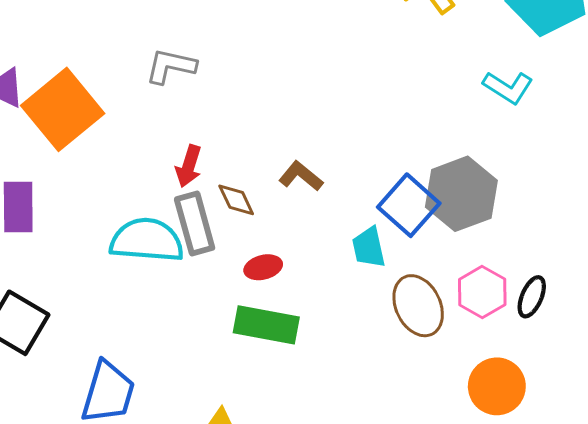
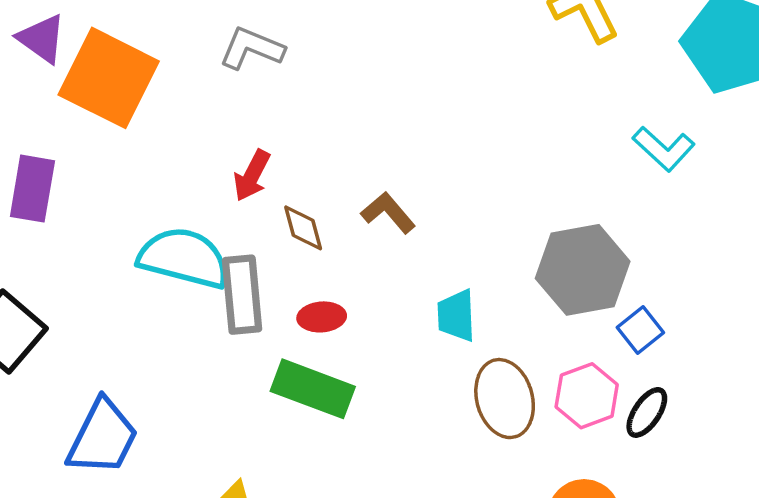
orange square: (63, 109) -> (109, 78), turned -34
blue square: (409, 205) -> (640, 330), moved, size x0.6
gray rectangle: (195, 223) -> (242, 295), moved

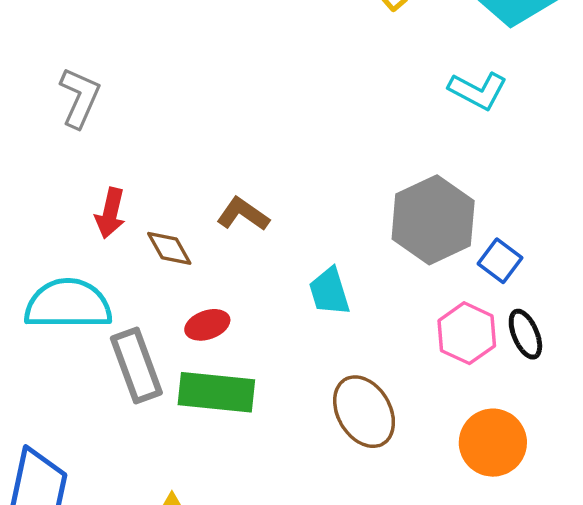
gray L-shape: (252, 48) -> (80, 98), turned 106
gray rectangle: (242, 295) -> (136, 365), moved
brown ellipse: (505, 399) -> (364, 412), moved
black ellipse: (647, 412) -> (525, 334), turned -42

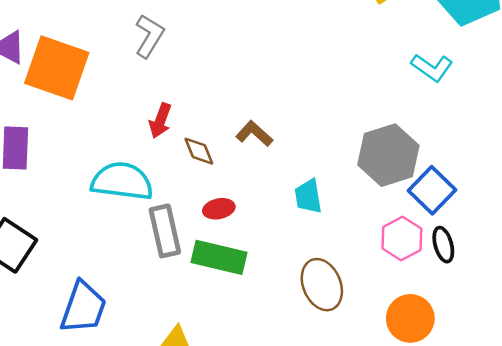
blue square: (500, 261) -> (432, 190), size x1.5

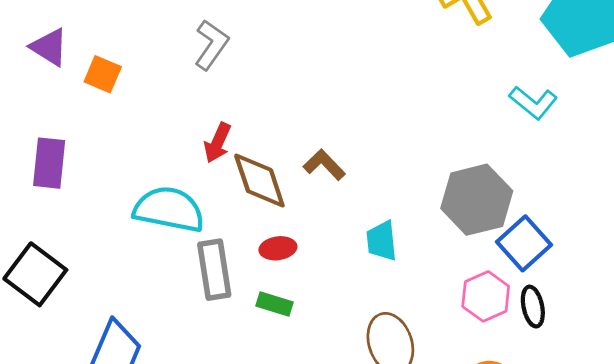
orange square: (57, 68) -> (103, 74), size x0.5
brown diamond: (199, 151) -> (259, 181), size x1.6
green rectangle: (219, 257) -> (274, 304), size x0.6

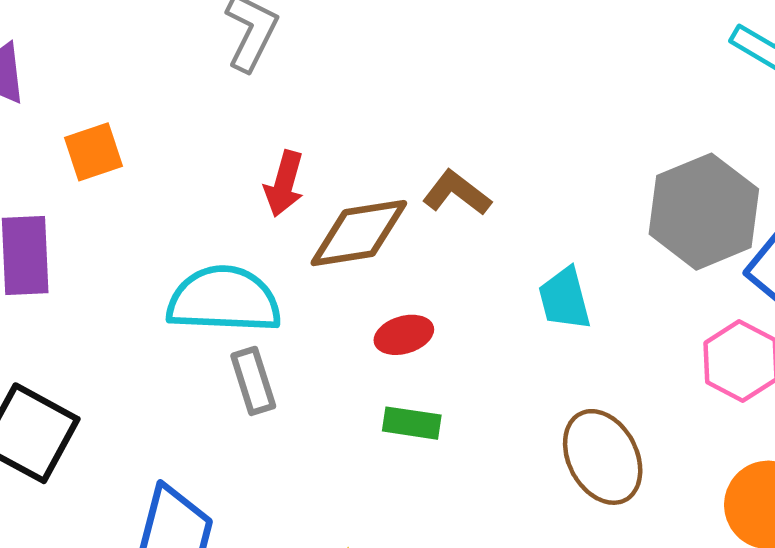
orange square: (103, 74) -> (93, 152), moved, turned -33
brown diamond: (259, 181) -> (359, 233), turned -72
gray rectangle: (214, 270) -> (253, 381), moved, size x0.7

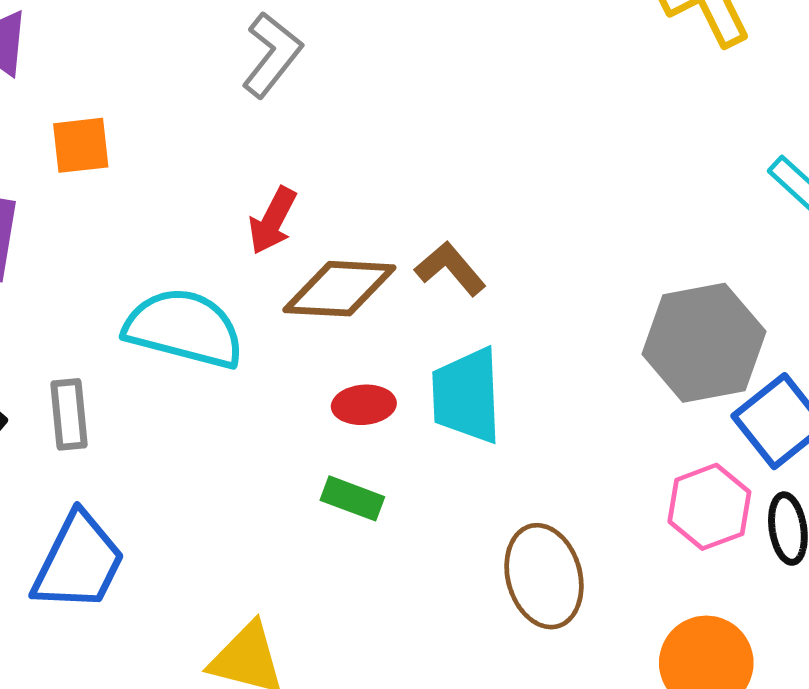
cyan trapezoid: (565, 299) -> (467, 396), moved, size x1.4
gray rectangle: (253, 381) -> (69, 414), moved

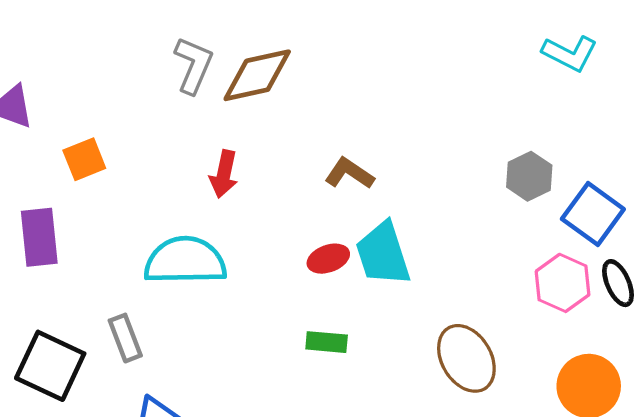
brown diamond: (339, 289) -> (257, 75), moved
gray hexagon: (704, 343) -> (529, 176), size x0.6
red ellipse: (364, 405) -> (328, 259), moved

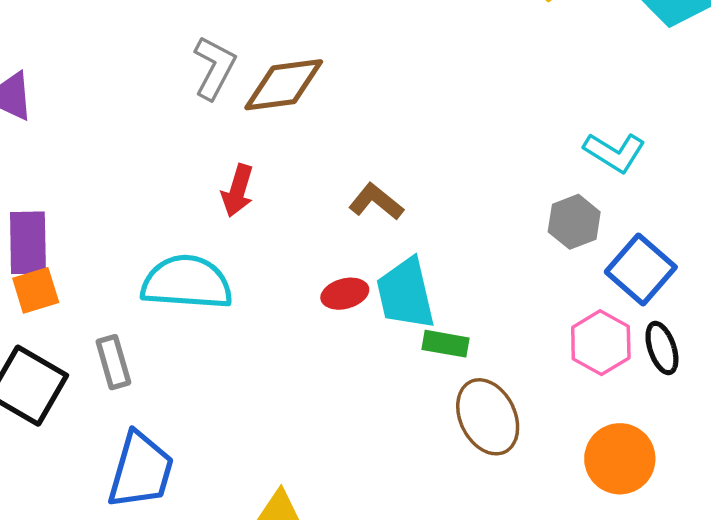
cyan L-shape: (570, 53) -> (614, 152), moved
orange square: (84, 159) -> (36, 290), moved
green rectangle: (327, 342) -> (446, 344), moved

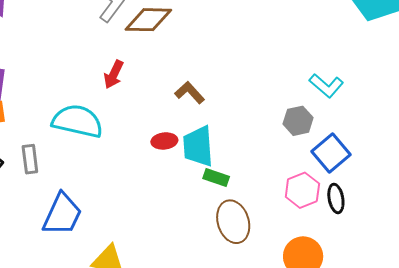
blue trapezoid: (141, 470) -> (62, 214), moved

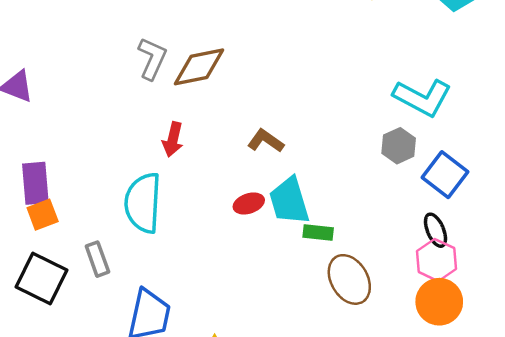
cyan L-shape: (326, 86) -> (422, 98), size x1.4
cyan semicircle: (78, 121) -> (143, 203), turned -87
pink hexagon: (302, 190) -> (436, 260), moved
black ellipse: (336, 198) -> (436, 230), moved

